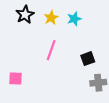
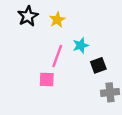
cyan star: (74, 19) -> (81, 45), moved
pink square: (16, 78) -> (47, 79), moved

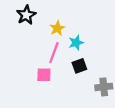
yellow star: (57, 20) -> (57, 28), moved
black square: (98, 65) -> (79, 66), moved

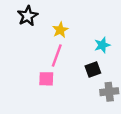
cyan star: (76, 43) -> (102, 45), moved
black square: (79, 66) -> (93, 70), moved

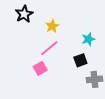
pink line: (57, 56) -> (49, 48), turned 30
pink square: (46, 79) -> (40, 68), turned -32

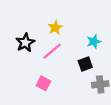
black star: (24, 14) -> (25, 43), moved
pink square: (40, 68) -> (43, 83), moved, turned -32

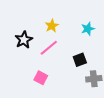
cyan star: (94, 42) -> (88, 29), moved

